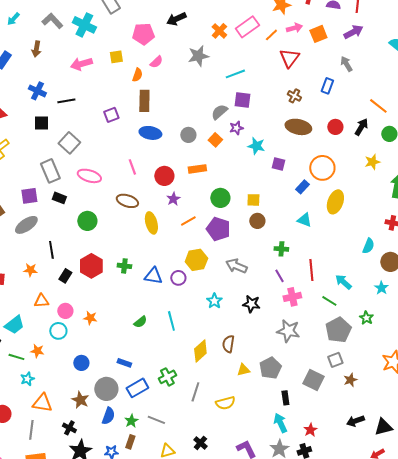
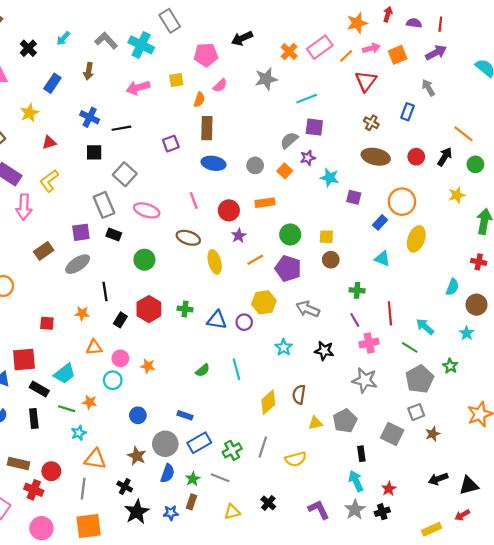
green cross: (167, 377) -> (232, 450), moved

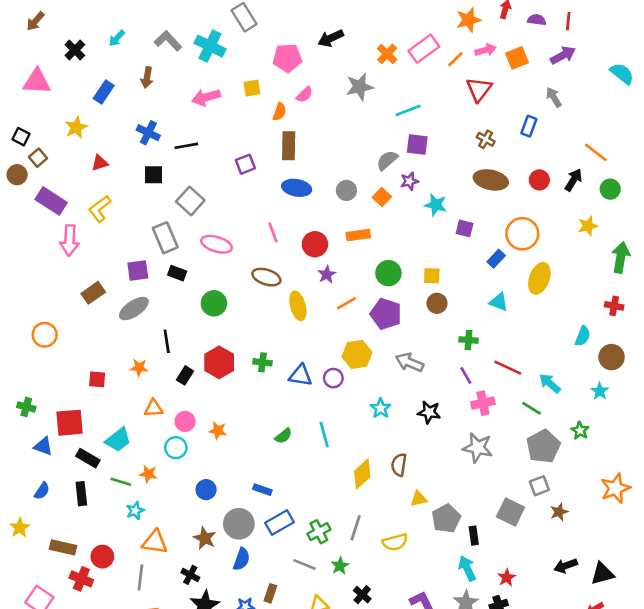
red line: (390, 313) -> (508, 368), turned -60
gray pentagon: (345, 421) -> (446, 519), moved
green star: (193, 479) -> (340, 566), moved

